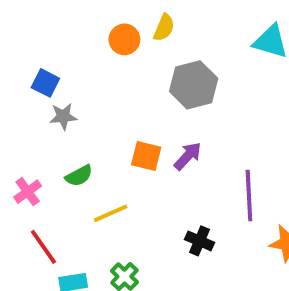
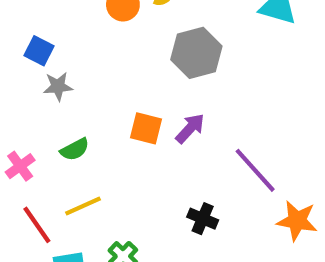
purple line: (249, 196) -> (255, 170), turned -39
yellow line: (111, 213) -> (83, 206), moved

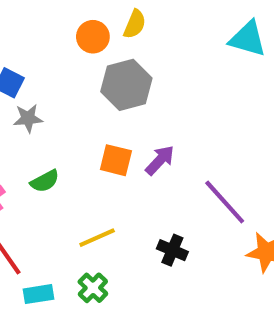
gray hexagon: (196, 53) -> (126, 85), moved
yellow line: (83, 206) -> (97, 238), moved

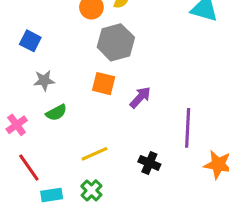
gray star: (28, 118) -> (44, 81), moved
orange square: (116, 160) -> (104, 84), moved
purple line: (225, 202) -> (188, 128), turned 45

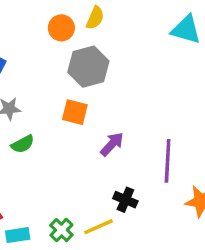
purple arrow: (140, 97) -> (112, 144), moved
yellow line: (94, 154) -> (98, 227), moved

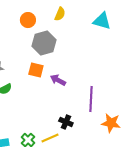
yellow semicircle: (95, 18) -> (60, 14), moved
purple arrow: (112, 144) -> (58, 80), moved, turned -105

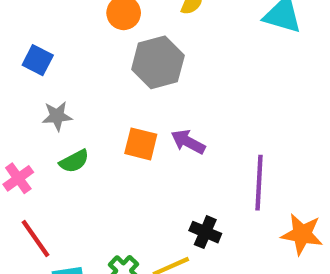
orange square: (36, 70) -> (141, 144), moved

